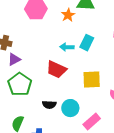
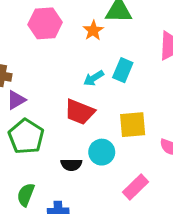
cyan arrow: (67, 47) -> (94, 78), turned -32
cyan circle: (70, 108) -> (102, 152), moved

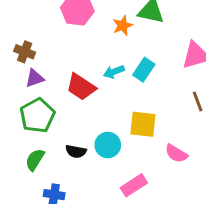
red trapezoid: (80, 112) -> (81, 87), moved
green semicircle: (26, 195) -> (35, 160), moved

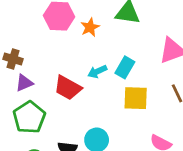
orange star: (123, 25) -> (90, 27), moved
yellow square: (143, 124) -> (136, 98), moved

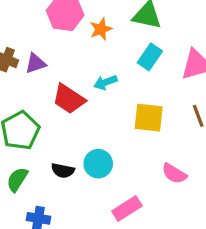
cyan rectangle: (125, 67) -> (150, 57), moved
purple triangle: (24, 83) -> (36, 63), moved

